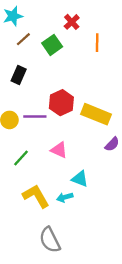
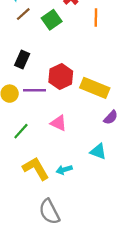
black rectangle: (19, 75) -> (22, 59), moved
cyan triangle: (80, 179) -> (98, 151), moved

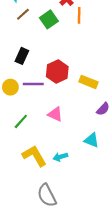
orange line: (96, 17) -> (79, 15), moved
yellow rectangle: (95, 88) -> (88, 82), size x0.7

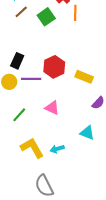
black rectangle: (22, 56) -> (17, 61), moved

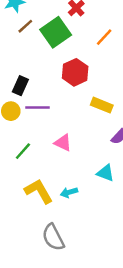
orange line: (75, 13) -> (104, 37), moved, turned 42
green square: (46, 17) -> (56, 32), size x1.4
red hexagon: (54, 67) -> (75, 72), moved

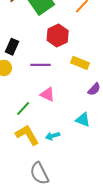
purple line: (37, 107) -> (40, 65), moved
green line: (23, 151) -> (23, 109), moved

